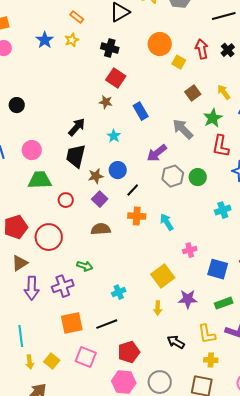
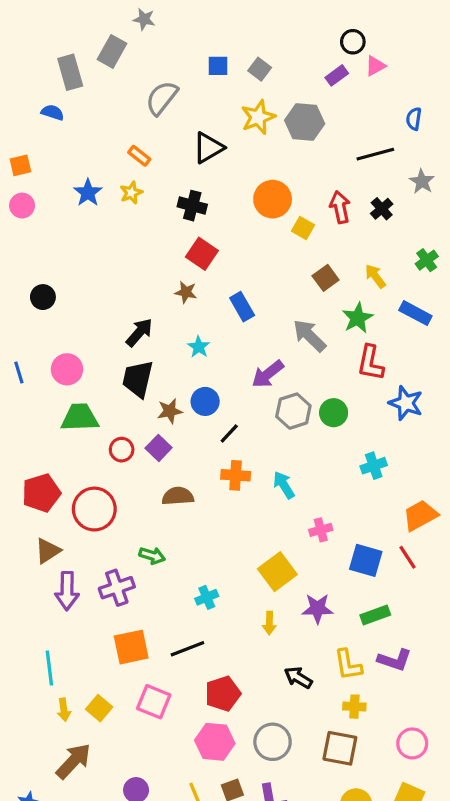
purple square: (100, 199) -> (159, 448), moved

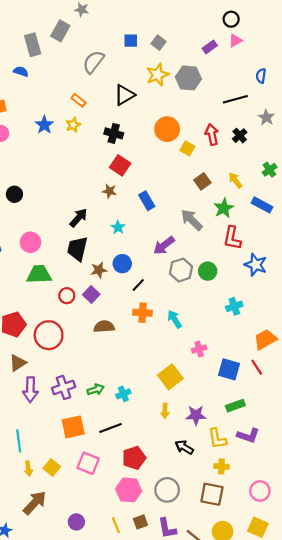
black circle: (353, 42) -> (231, 19), moved
green arrow: (152, 556) -> (96, 390), moved, turned -35
purple star: (317, 609) -> (196, 415), moved

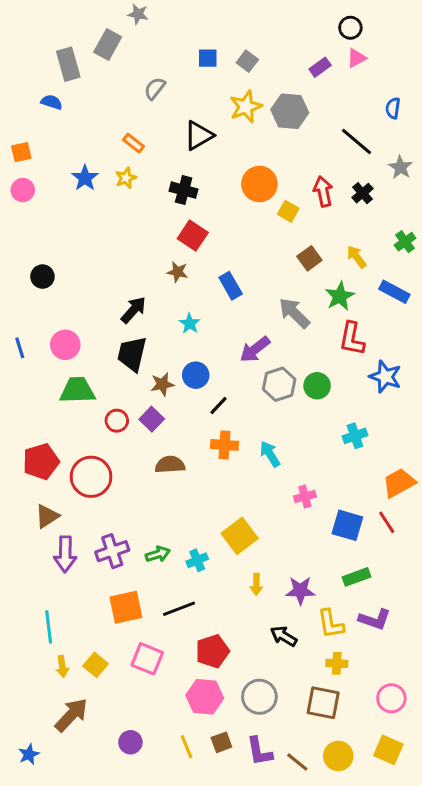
gray semicircle: (93, 62) -> (155, 88), size x0.7
black line: (235, 99) -> (356, 142), turned 55
yellow square: (170, 377) -> (240, 536), moved

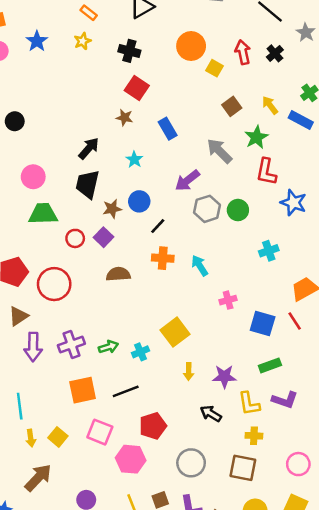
blue star: (85, 178) -> (37, 41), moved
blue rectangle: (394, 292) -> (301, 120), moved
pink hexagon: (205, 697) -> (131, 459), moved

